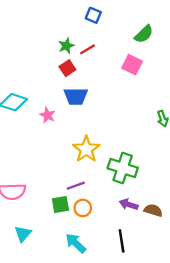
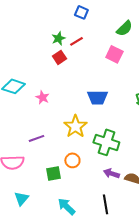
blue trapezoid: (76, 96) -> (97, 97), moved
purple line: (76, 186) -> (36, 138), moved
orange circle: (83, 208) -> (72, 160), moved

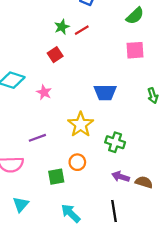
pink square: (114, 54) -> (135, 50), moved, turned -30
red square: (59, 57) -> (55, 55), moved
green cross: (106, 142) -> (115, 142), size x0.7

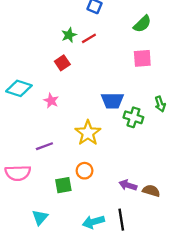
green cross: (115, 142) -> (133, 117), moved
cyan triangle: (21, 204) -> (40, 217), moved
cyan arrow: (71, 213) -> (93, 222), moved, turned -60

